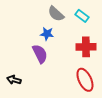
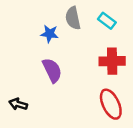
gray semicircle: (56, 14) -> (73, 18), turned 36
blue star: (47, 34) -> (50, 34), moved

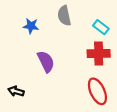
cyan rectangle: (107, 21) -> (101, 27), moved
blue star: (50, 34) -> (31, 26), moved

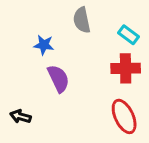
blue star: (31, 26) -> (44, 45), moved

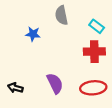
purple semicircle: (58, 79) -> (55, 83), moved
red ellipse: (124, 116) -> (93, 88), turned -70

